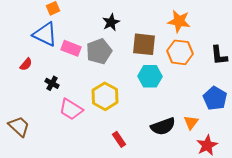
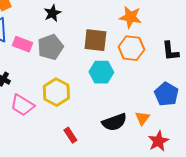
black star: (111, 22) -> (52, 13), moved

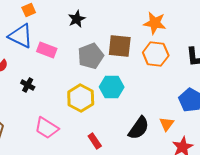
gray pentagon: (50, 47) -> (91, 56), moved
cyan hexagon: (101, 72) -> (112, 87), moved
pink trapezoid: (22, 105) -> (47, 128), moved
black semicircle: (114, 122) -> (139, 128), turned -35

